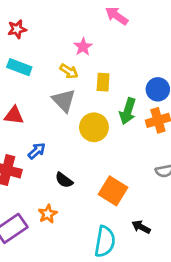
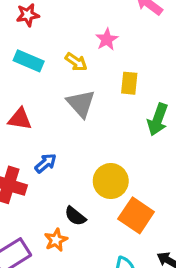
yellow arrow: (69, 71) -> (76, 62), moved
yellow circle: (94, 127) -> (111, 181), moved
black semicircle: (64, 180) -> (75, 216), moved

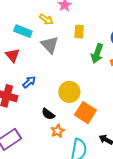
cyan rectangle: (29, 61) -> (23, 31), moved
red triangle: (20, 119) -> (13, 55), turned 42
orange star: (56, 240) -> (58, 131), moved

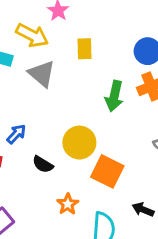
yellow arrow: (46, 19) -> (32, 35), size x1.5
green arrow: (97, 53) -> (114, 96), moved
black semicircle: (48, 114) -> (43, 164), moved

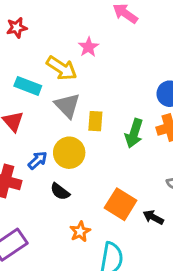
yellow rectangle: (85, 49) -> (95, 121), moved
yellow circle: (79, 143) -> (69, 153), moved
black arrow: (143, 209) -> (153, 217), moved

